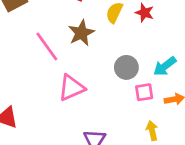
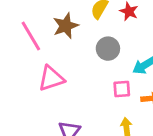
gray circle: (126, 67) -> (108, 49), moved

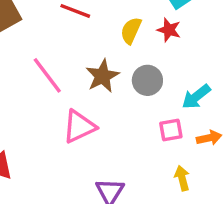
brown star: (66, 26) -> (102, 76), moved

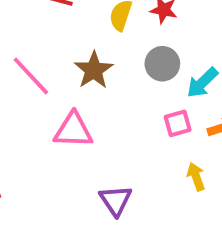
gray circle: (147, 80) -> (162, 64), moved
pink triangle: (79, 127) -> (73, 130), turned 33

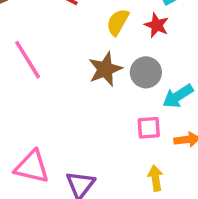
brown star: (94, 70) -> (105, 69), moved
pink triangle: (73, 130) -> (32, 167), moved

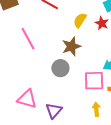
gray circle: (146, 72) -> (60, 68), moved
pink square: (149, 128) -> (94, 81), size x1.5

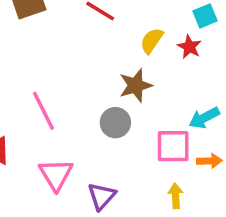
pink line: (28, 39) -> (43, 111), moved
pink triangle: (27, 99) -> (56, 174), turned 40

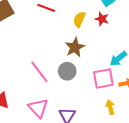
pink line: (43, 111) -> (39, 72), moved

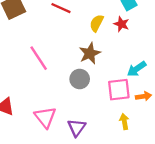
pink line: (39, 72) -> (39, 58), moved

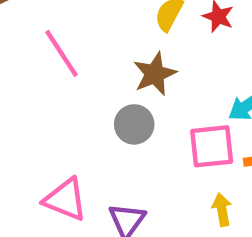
pink line: (39, 58) -> (62, 53), moved
pink triangle: (45, 117) -> (65, 199), turned -30

